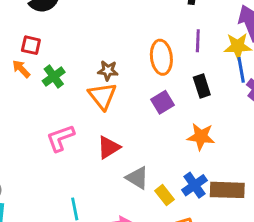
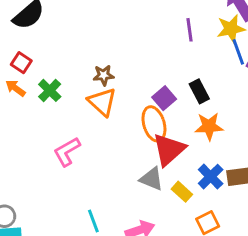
red square: (31, 45) -> (21, 63), turned 30
orange ellipse: (161, 57) -> (154, 124), moved
black rectangle: (202, 86) -> (199, 91), moved
red triangle: (109, 147) -> (169, 150), moved, size x1.4

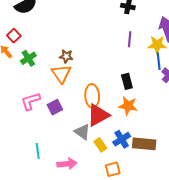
purple square: (164, 98) -> (55, 107), moved

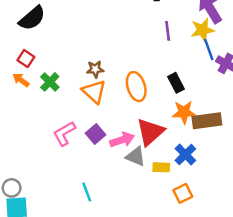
orange ellipse: (92, 96) -> (136, 87), moved
brown rectangle: (144, 144) -> (207, 121), moved
yellow rectangle: (100, 145) -> (161, 167), turned -40
pink arrow: (67, 164) -> (122, 140), moved

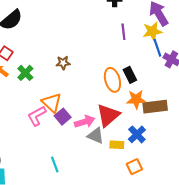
orange ellipse: (136, 87) -> (112, 80), moved
orange triangle: (94, 92) -> (52, 103), moved

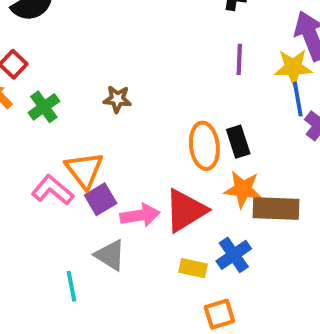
pink L-shape: (37, 116) -> (53, 190), turned 60
gray triangle: (96, 136) -> (110, 255), moved

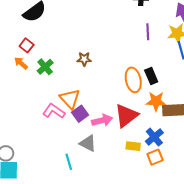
orange square: (219, 314) -> (155, 157), moved

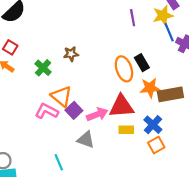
green cross: (45, 67) -> (43, 68), moved
red triangle: (126, 116) -> (121, 106), turned 40
yellow rectangle: (133, 146) -> (126, 130), moved
cyan line: (69, 162) -> (59, 162), moved

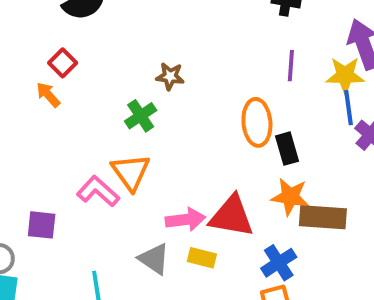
brown star: (71, 54) -> (170, 76), moved
green cross: (43, 68) -> (141, 116), moved
orange ellipse: (124, 69) -> (257, 122), moved
purple square: (74, 110) -> (42, 225), moved, turned 35
yellow rectangle: (126, 130) -> (202, 258), moved

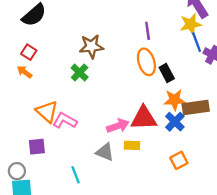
purple line: (291, 66) -> (148, 31), moved
brown star: (170, 76) -> (91, 46), size x1.5
orange triangle: (131, 172) -> (47, 112), moved
blue cross: (279, 263) -> (175, 122), moved

